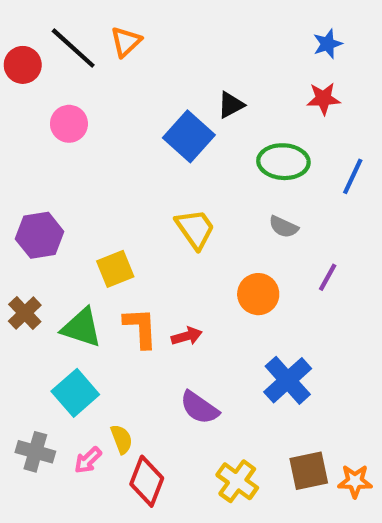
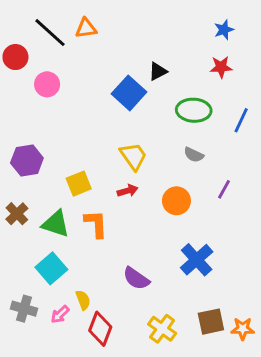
orange triangle: (126, 42) -> (86, 28), turned 35
red circle: (23, 65) -> (15, 57), moved
red arrow: (187, 336) -> (128, 191), moved

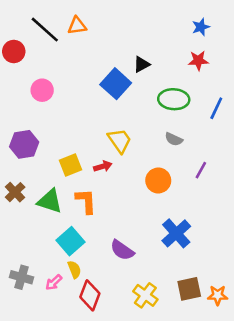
pink circle: (47, 84) -> (42, 90), moved
red arrow: (128, 191) -> (103, 166), moved
cyan square: (51, 268) -> (71, 241), moved

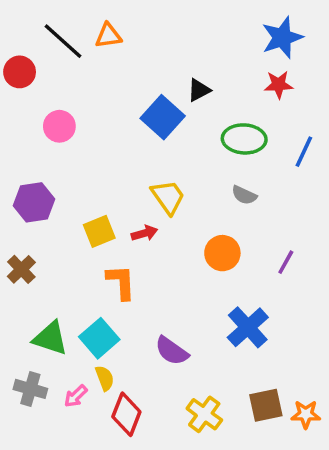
blue star: (201, 27) -> (282, 38), size x1.6
purple line: (201, 170) -> (286, 262), moved
green triangle: (50, 201) -> (50, 338), moved

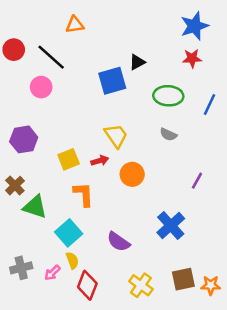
black line: (63, 41) -> (51, 57), moved
blue square: (163, 117) -> (112, 81), turned 32
orange circle: (222, 253) -> (132, 174), moved
green triangle: (50, 338) -> (35, 207), moved
gray cross: (30, 389) -> (21, 268), turned -30

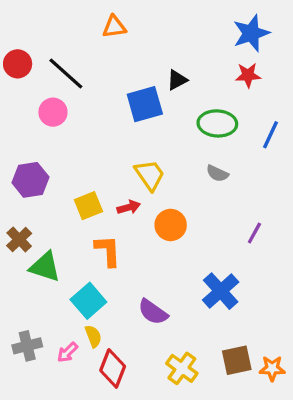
orange triangle: (75, 25) -> (114, 27), moved

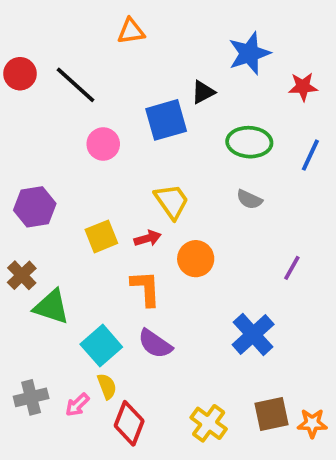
blue star: (251, 33) -> (249, 53), moved
red star: (248, 75) -> (303, 87), moved
pink circle: (53, 112) -> (103, 144), moved
orange L-shape: (108, 251) -> (146, 288), moved
purple semicircle: (153, 312) -> (155, 344), moved

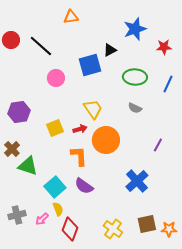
orange circle: (196, 259) -> (106, 140), size x1.4

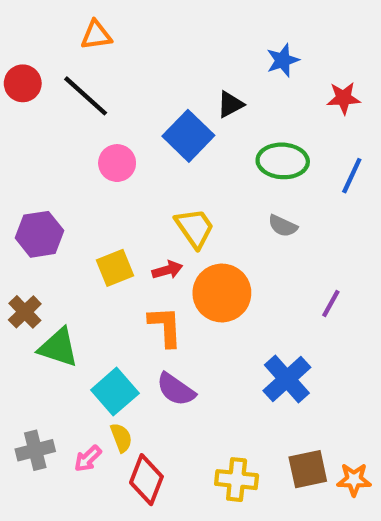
orange triangle: (71, 17) -> (96, 35), moved
blue star: (135, 29) -> (283, 60), size x0.7
blue square: (90, 65) -> (188, 136), turned -30
yellow cross: (113, 229) -> (237, 480), turned -30

